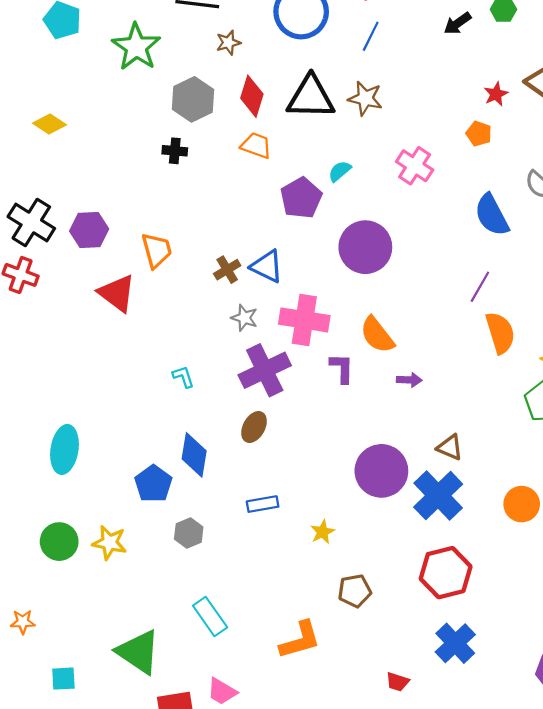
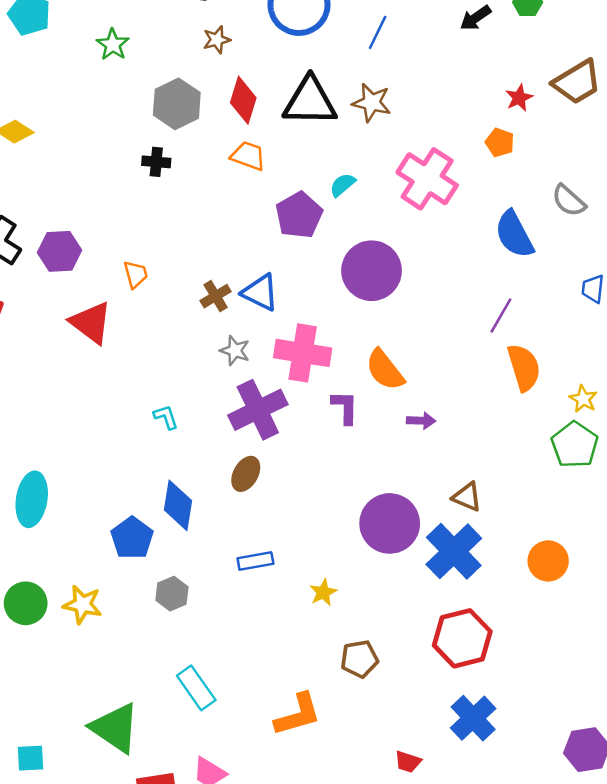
green star: (136, 47) -> (113, 45), size x0.6
pink cross: (415, 166) -> (427, 179), size x1.4
orange trapezoid: (157, 250) -> (136, 274), size x0.7

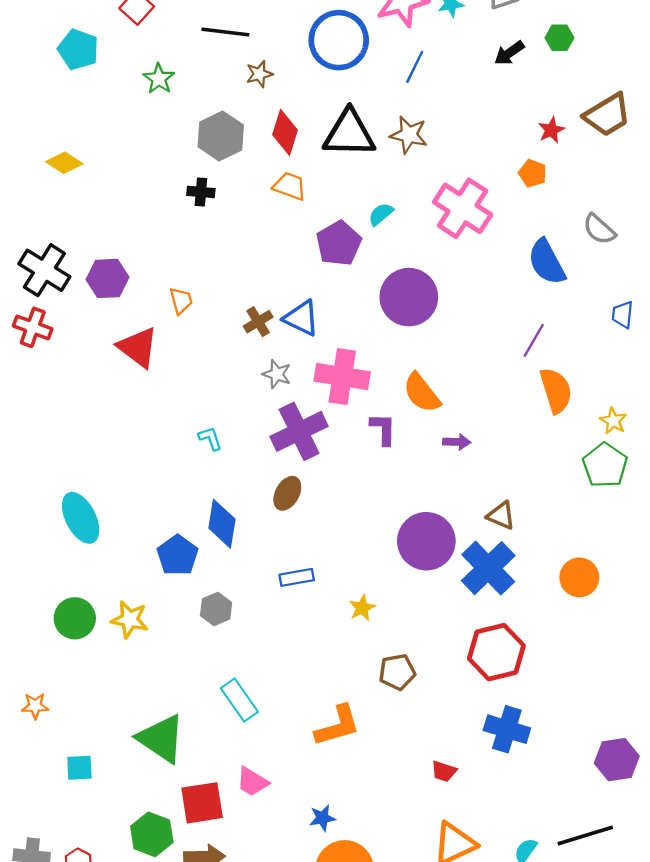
cyan ellipse: (32, 499) -> (81, 518), turned -36
blue cross: (473, 718) -> (507, 729), turned -30

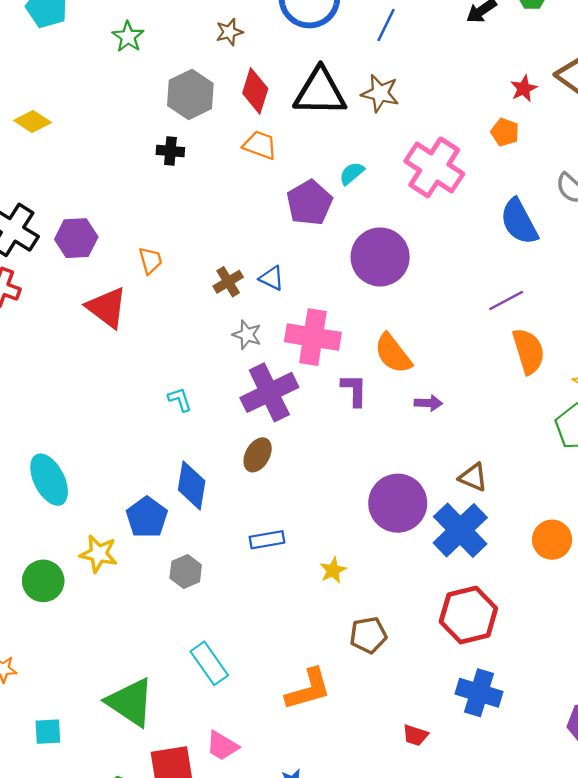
blue triangle: (301, 318) -> (272, 278), size x0.7
purple line: (534, 340) -> (506, 301), turned 32
yellow star: (130, 619) -> (99, 554), moved

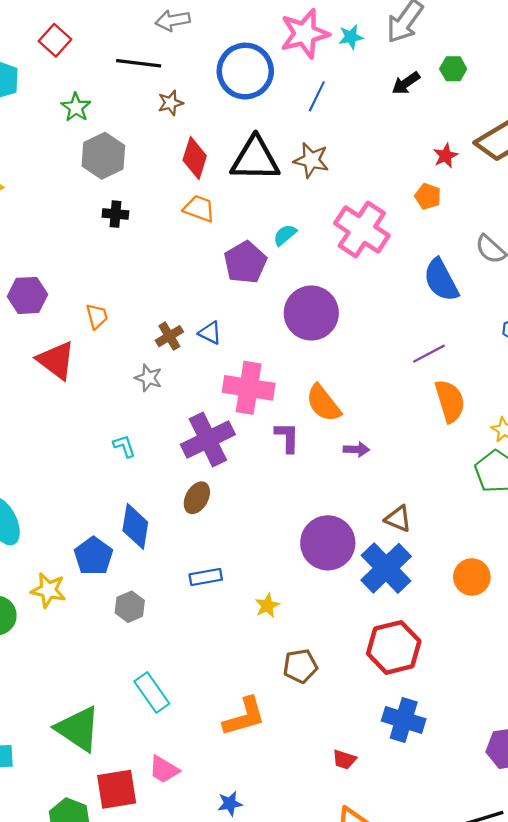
gray hexagon: (190, 94) -> (103, 156), moved
gray star: (247, 335) -> (148, 378), moved

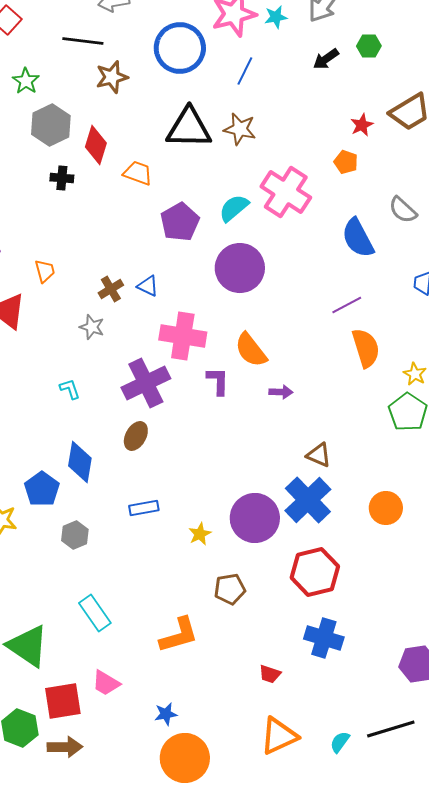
brown star: (170, 103) -> (112, 77), size x1.4
red diamond: (195, 158) -> (96, 145), moved
cyan semicircle: (285, 235) -> (234, 208), moved, size x1.4
purple circle: (328, 543) -> (255, 518), moved

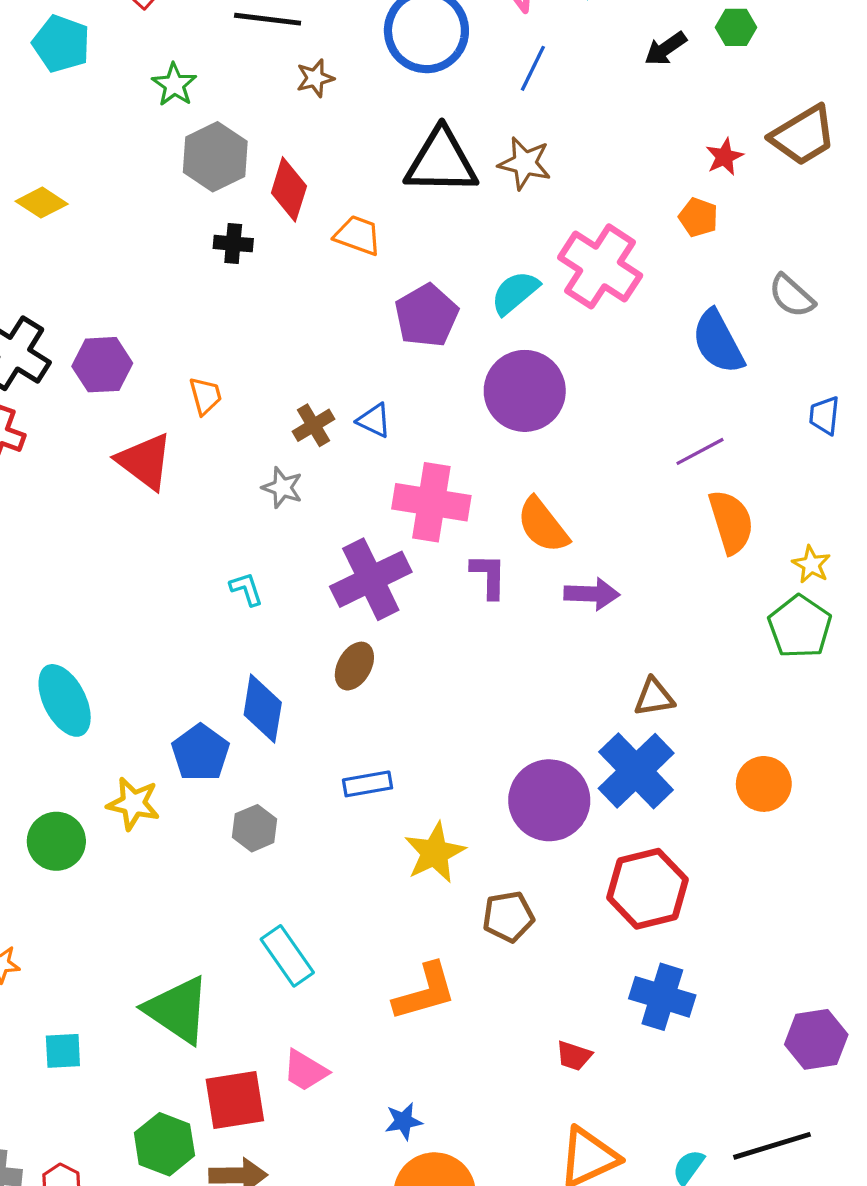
brown star: (112, 77) -> (315, 78), size x0.7
purple arrow: (281, 392) -> (592, 594), size x1.4
brown triangle: (319, 455) -> (654, 697), turned -32
yellow star: (200, 534) -> (435, 853), moved, size x1.6

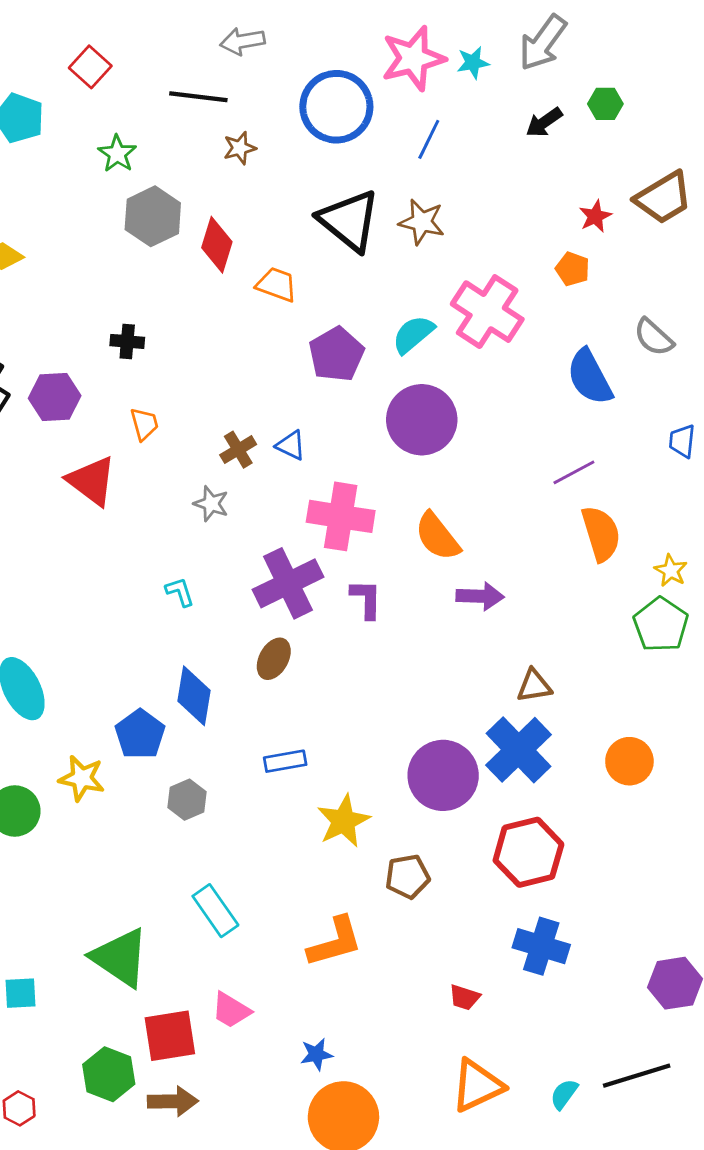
black triangle: (441, 162) -> (349, 221), turned 38
black cross: (233, 244) -> (127, 341), moved
purple L-shape: (489, 576) -> (366, 599), moved

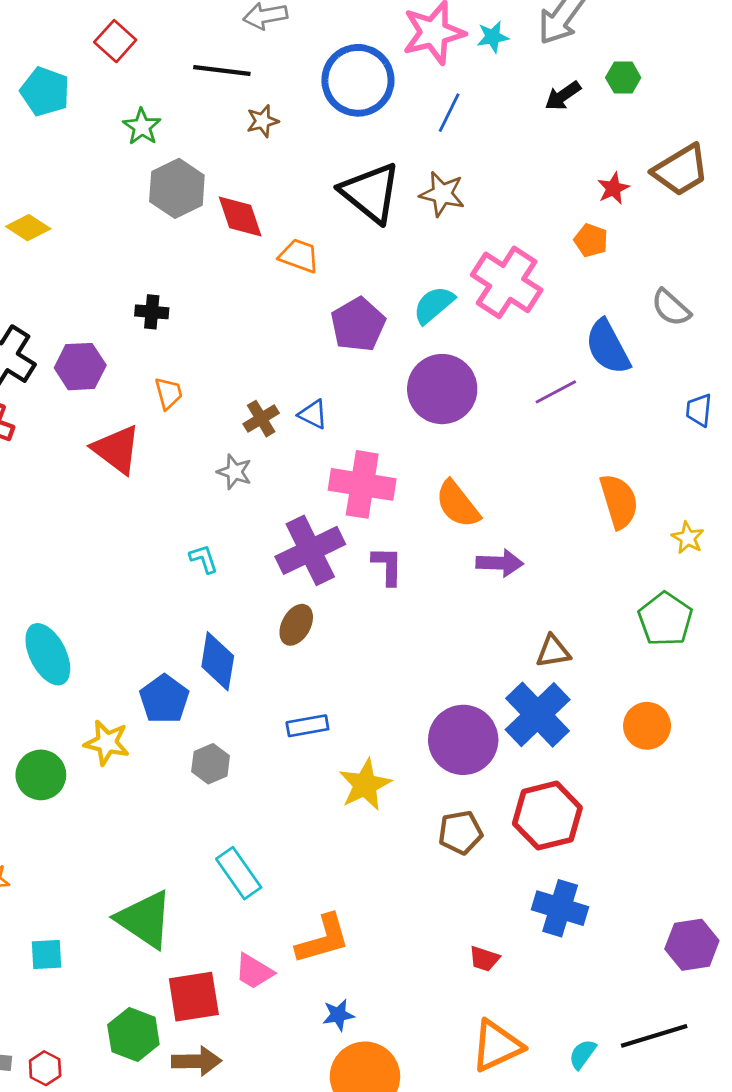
red diamond: (217, 245) -> (240, 216), turned -36
purple line: (574, 472) -> (556, 392), moved
green pentagon: (661, 625) -> (665, 619), moved
brown pentagon: (408, 876) -> (460, 832), moved
orange L-shape: (335, 942) -> (323, 939), moved

